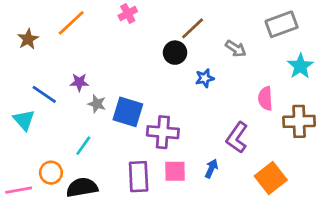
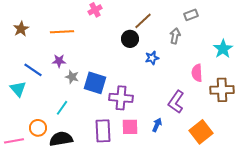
orange line: (71, 23) -> (62, 32), moved, turned 40
gray rectangle: (282, 24) -> (191, 15), moved, size x0.6
gray arrow: (236, 49) -> (175, 36), turned -112

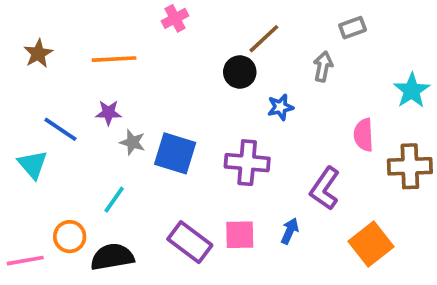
purple cross: (121, 98) -> (247, 163), moved
purple rectangle: (103, 131) -> (190, 242), turned -50

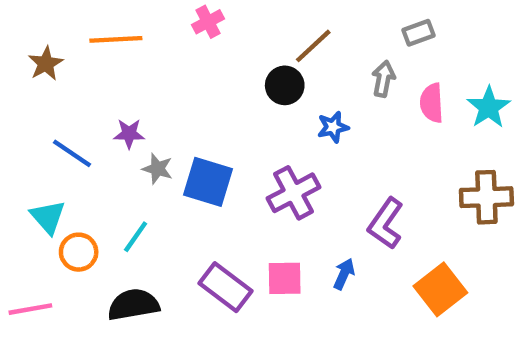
orange line: (114, 59) -> (116, 39), moved
pink semicircle: (364, 135) -> (432, 103), moved
purple cross: (247, 163) -> (293, 193), turned -33
cyan triangle: (33, 164) -> (48, 217), moved
orange circle: (70, 237) -> (79, 252), moved

